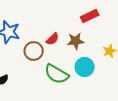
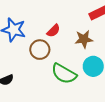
red semicircle: (53, 39) -> (53, 31), moved

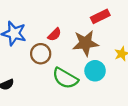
brown star: (84, 39) -> (85, 43), size x1.4

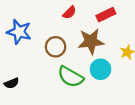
red semicircle: (55, 35) -> (69, 13), moved
brown circle: (41, 54) -> (56, 47), moved

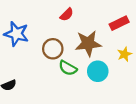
red rectangle: (106, 15) -> (119, 23), moved
green semicircle: (71, 77) -> (68, 68), moved, size x0.7

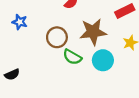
blue star: (16, 34) -> (20, 22), size x0.6

